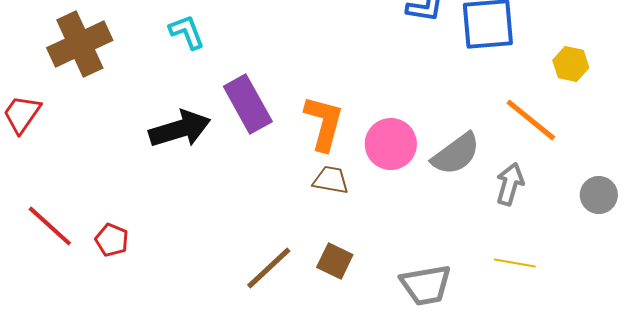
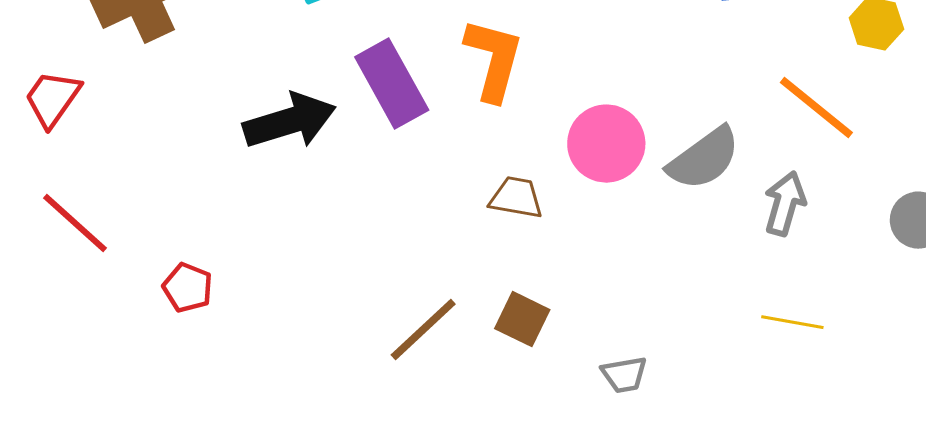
orange L-shape: (324, 123) -> (494, 59), moved
red line: (50, 226) -> (75, 223), moved
gray trapezoid: (426, 285) -> (624, 375), moved, size x0.6

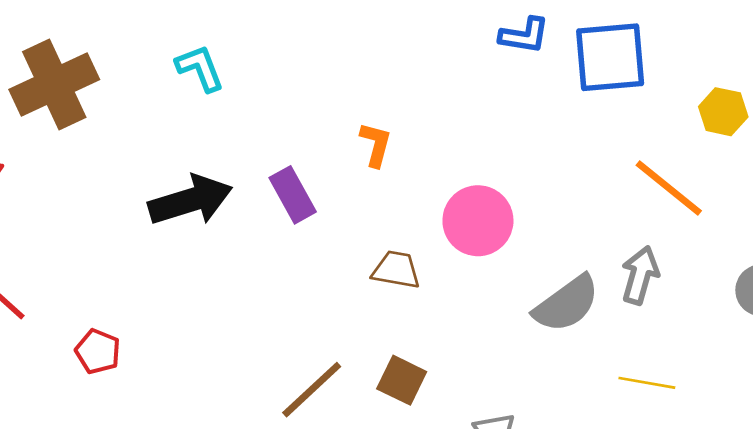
orange L-shape: (494, 59) -> (376, 144), size x0.6
purple rectangle: (392, 83) -> (293, 195), moved, size x0.7
gray semicircle: (704, 159) -> (567, 304), moved

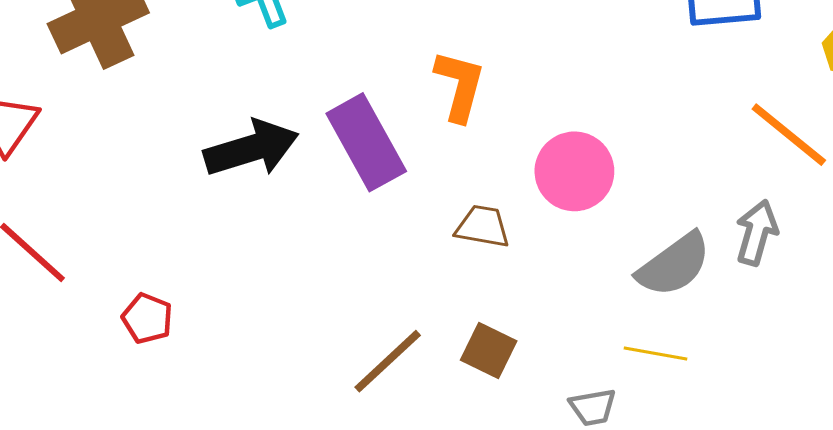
orange L-shape: (376, 144) -> (460, 86), size x1.4
purple rectangle: (293, 195) -> (366, 142), size x1.5
yellow line: (647, 383) -> (656, 354), moved

